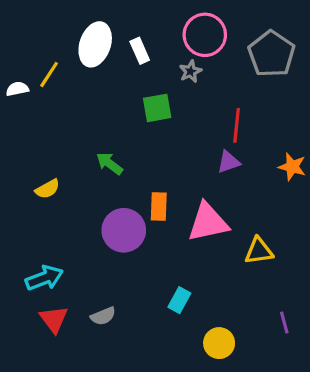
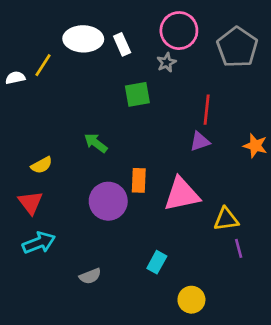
white ellipse: (95, 44) -> (83, 39), turned 72
red triangle: (54, 319) -> (31, 203), moved
purple line: (284, 322) -> (239, 248), moved

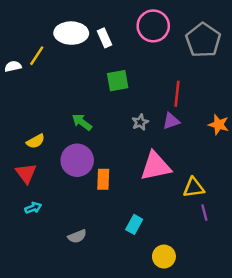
gray star: (166, 62) -> (140, 122), moved
orange rectangle: (139, 180) -> (103, 179), moved
purple circle: (108, 201) -> (77, 160), moved
cyan arrow: (39, 243) -> (33, 208), size x0.6

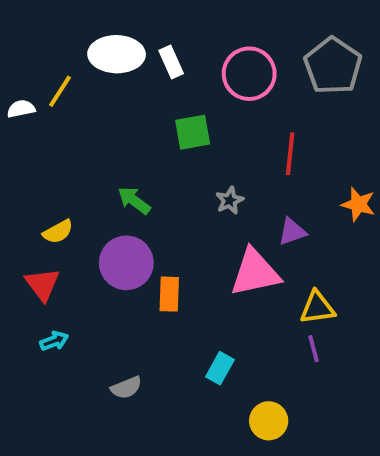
pink circle: (153, 26) -> (249, 74), moved
purple triangle: (171, 121) -> (292, 232), moved
purple line: (204, 213) -> (313, 349), moved

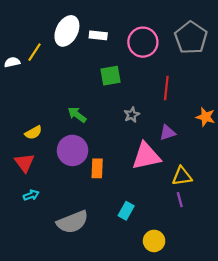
white ellipse: (117, 54) -> (67, 31), turned -64
white rectangle: (171, 62) -> (98, 35), turned -60
gray semicircle: (126, 388) -> (73, 222), size x1.8

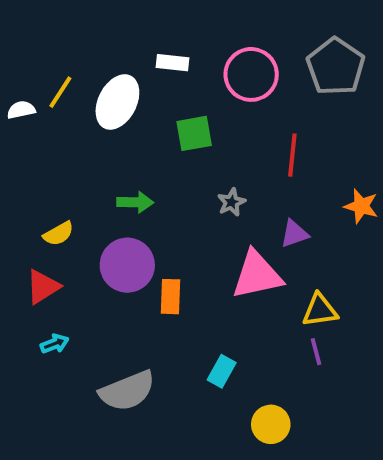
white ellipse: (67, 31) -> (117, 102), moved
green arrow: (77, 115) -> (135, 202), turned 144
red triangle: (24, 163) -> (43, 287), turned 35

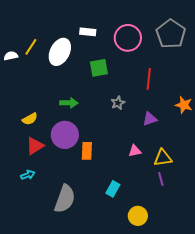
pink triangle: (257, 275) -> (135, 151), moved, size x0.5
red triangle: (43, 287) -> (35, 146), moved
gray semicircle: (127, 391) -> (65, 199), turned -48

